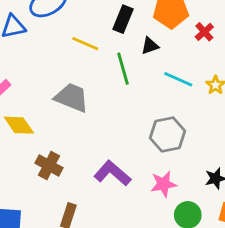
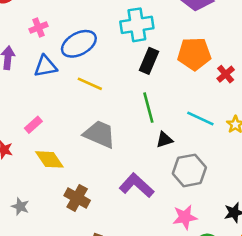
yellow line: (85, 44) -> (90, 84), moved
black triangle: (150, 46) -> (164, 140), moved
purple L-shape: (112, 173) -> (137, 185), moved

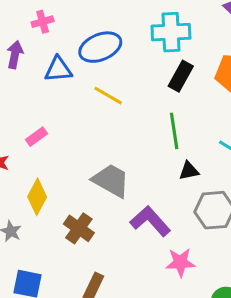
pink cross: (38, 28) -> (43, 22), moved
gray trapezoid: (100, 134) -> (111, 181), moved
yellow diamond: (49, 159) -> (37, 197), moved, turned 56
pink star: (185, 217) -> (180, 262), moved

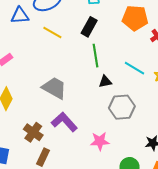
black rectangle: (181, 76) -> (89, 27), moved
purple L-shape: (150, 221) -> (64, 122), moved
brown cross: (79, 228) -> (33, 132), moved

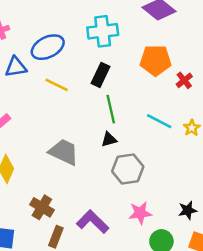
black triangle: (105, 82) -> (109, 139), moved
gray hexagon: (122, 107) -> (128, 169), moved
purple L-shape: (64, 122) -> (93, 222), moved
pink star: (100, 141) -> (140, 213), moved

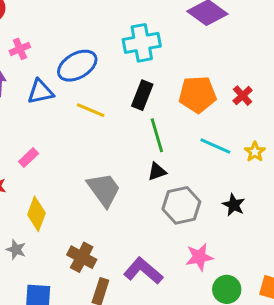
orange pentagon: (156, 60) -> (197, 94), moved
gray trapezoid: (64, 152) -> (104, 190), turned 32
black star: (188, 210) -> (234, 205), moved, turned -30

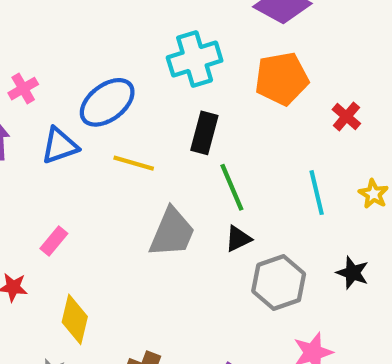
orange pentagon: (197, 94) -> (282, 79), moved
cyan line: (215, 146) -> (317, 193), turned 60
gray trapezoid: (104, 190) -> (172, 232), moved, turned 66

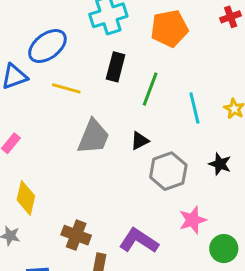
red cross: (346, 116) -> (231, 17), moved, turned 30
green line: (232, 187) -> (150, 89), moved, turned 44

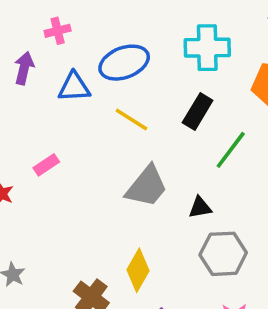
yellow diamond: (26, 198) -> (138, 270), moved

